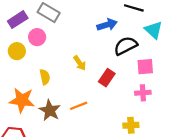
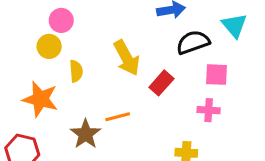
pink circle: (37, 37) -> (61, 20), moved
yellow circle: (17, 51) -> (49, 46), moved
yellow arrow: (80, 63) -> (127, 58), size x1.6
brown star: (50, 110) -> (86, 134), moved

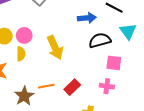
pink circle: (61, 20) -> (24, 35), moved
red rectangle: (161, 83) -> (72, 87), moved

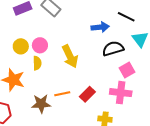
pink square: (114, 63) -> (127, 70), turned -35
pink cross: (107, 86) -> (121, 93), size x1.5
brown star: (24, 96) -> (41, 104), turned 30

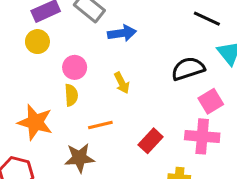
blue arrow: (100, 27) -> (122, 33), moved
yellow circle: (21, 46) -> (37, 42), moved
yellow arrow: (70, 56) -> (122, 83), size x0.6
orange line: (62, 94) -> (100, 125), moved

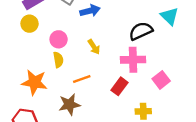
pink square: (211, 101) -> (161, 80), moved
pink cross: (202, 136) -> (133, 60), moved

